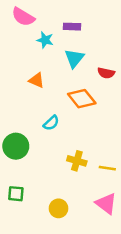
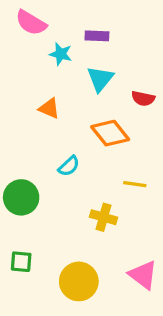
yellow line: (107, 168) -> (135, 184), moved
yellow circle: (58, 208) -> (79, 281), size x1.5

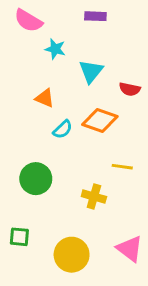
purple rectangle: (97, 36) -> (95, 16), moved
orange diamond: (110, 133) -> (100, 120), turned -32
cyan semicircle: (69, 166) -> (63, 129), moved
green circle: (21, 197) -> (36, 179), moved

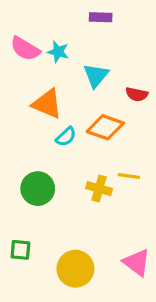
pink semicircle: (28, 21) -> (25, 49), moved
orange triangle: (45, 98) -> (47, 104), size x1.5
yellow cross: (94, 197) -> (99, 189), moved

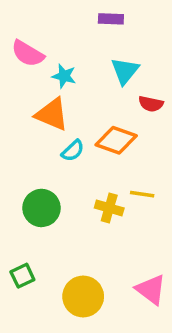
cyan star: (58, 52) -> (64, 76), moved
cyan triangle: (96, 75) -> (125, 71), moved
green square: (20, 250) -> (22, 276), turned -30

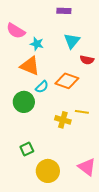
green circle: (42, 208) -> (24, 102), moved
green square: (22, 276) -> (27, 149), moved

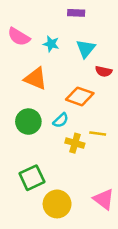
cyan star: (37, 44) -> (51, 44), moved
cyan semicircle: (42, 87) -> (61, 120), moved
green square: (27, 149) -> (32, 178), size x1.5

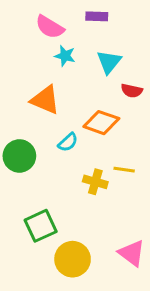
pink semicircle: (19, 37) -> (50, 27), moved
cyan semicircle: (61, 120) -> (68, 142), moved
green circle: (28, 122) -> (19, 156), moved

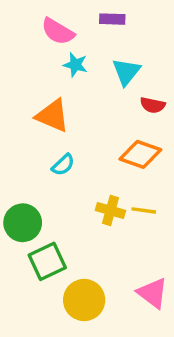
orange diamond: (101, 123) -> (140, 154), moved
cyan semicircle: (68, 142) -> (63, 165), moved
green circle: (19, 156) -> (23, 223), moved
yellow line: (124, 170) -> (144, 210), moved

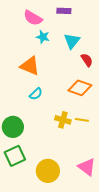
red semicircle: (153, 105) -> (87, 60), turned -136
green square: (47, 261) -> (15, 156), moved

